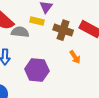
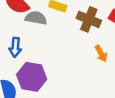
purple hexagon: (37, 70) -> (32, 77), moved

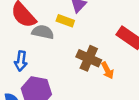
brown cross: (89, 19) -> (89, 58), moved

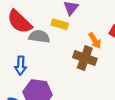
orange arrow: (107, 70) -> (95, 41), moved

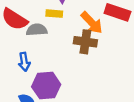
orange arrow: (95, 41) -> (92, 23), size x1.5

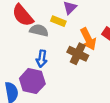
blue arrow: (24, 62) -> (42, 59), moved

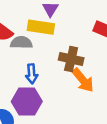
yellow rectangle: (58, 21) -> (41, 27), size x1.5
orange arrow: (88, 39) -> (83, 80), moved

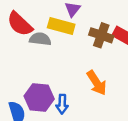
brown cross: (71, 59) -> (101, 35), moved
blue arrow: (32, 74) -> (62, 104), moved

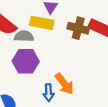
orange arrow: (97, 83) -> (64, 84), moved
purple hexagon: (39, 97) -> (26, 61), moved

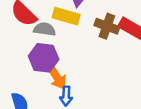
orange arrow: (64, 84) -> (57, 77), moved

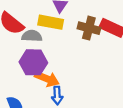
orange arrow: (57, 77) -> (47, 79), turned -30

